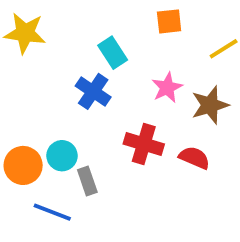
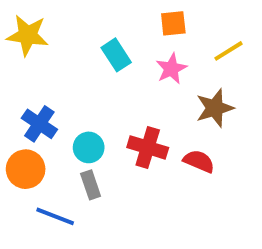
pink star: (167, 88) -> (171, 69), moved
blue cross: (93, 91) -> (39, 124), moved
cyan circle: (62, 156) -> (89, 147), moved

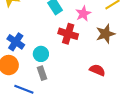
red cross: (148, 147) -> (68, 34), moved
red semicircle: (199, 161) -> (97, 70), moved

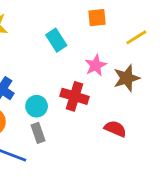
pink star: (83, 14) -> (96, 65), moved
red cross: (68, 34) -> (75, 96), moved

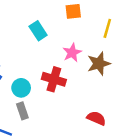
yellow line: (136, 37) -> (107, 28), turned -42
red semicircle: (115, 129) -> (96, 118), moved

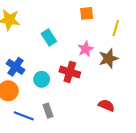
cyan rectangle: (38, 31) -> (49, 38), moved
gray rectangle: (22, 111) -> (48, 111), moved

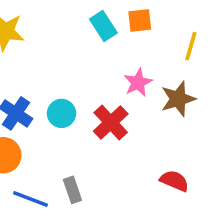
cyan rectangle: (49, 38) -> (103, 26), moved
red cross: (70, 72) -> (111, 123), turned 30
cyan circle: (42, 79) -> (61, 113), moved

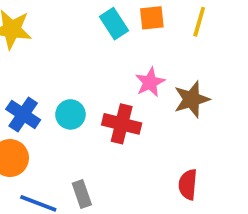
yellow line: (191, 46) -> (199, 22), moved
red cross: (111, 123) -> (122, 124), turned -33
red semicircle: (174, 181) -> (188, 184), turned -108

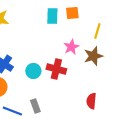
yellow line: (199, 22) -> (97, 31), moved
cyan rectangle: (114, 24) -> (52, 16), turned 35
cyan circle: (70, 114) -> (33, 71), moved

